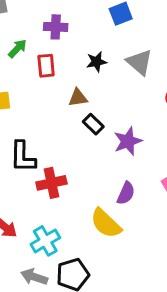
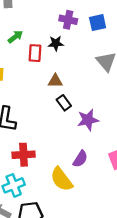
purple cross: (56, 27) -> (68, 20), moved
black star: (96, 62) -> (56, 43), moved
red cross: (51, 183) -> (24, 155), moved

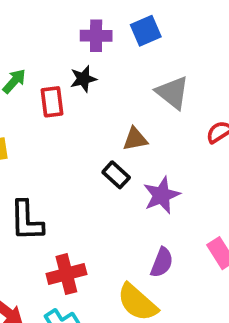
brown triangle: (55, 81) -> (135, 139), moved

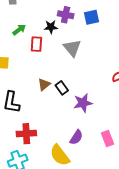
black star: (83, 79) -> (51, 27), moved
gray triangle: (173, 93) -> (72, 48), moved
brown triangle: (135, 139) -> (44, 85), moved, turned -40

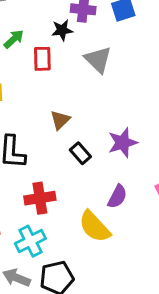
black rectangle: (62, 88) -> (80, 153), moved

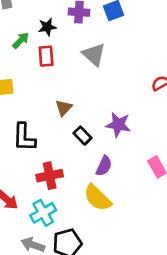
black star: (62, 30) -> (47, 27), moved
purple star: (123, 143) -> (118, 125), turned 30
purple semicircle: (117, 197) -> (104, 166), moved

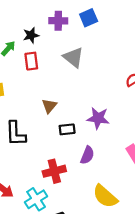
black rectangle: (83, 136) -> (67, 129), turned -49
red cross: (50, 176) -> (54, 171), moved
yellow semicircle: (98, 198) -> (105, 196), moved

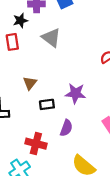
black star: (31, 35) -> (20, 21), moved
red cross: (54, 171) -> (36, 144), turned 30

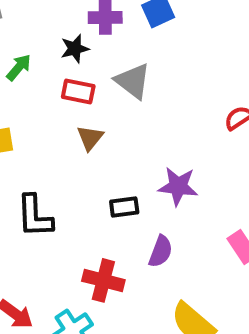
red rectangle: (12, 42) -> (78, 91), moved, turned -70
brown triangle: (30, 83) -> (90, 138), moved

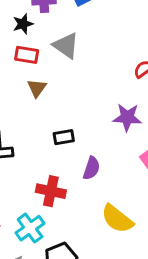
purple star: (178, 186) -> (127, 117), moved

